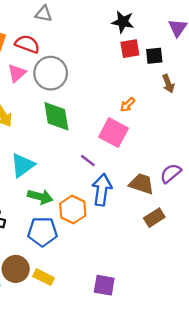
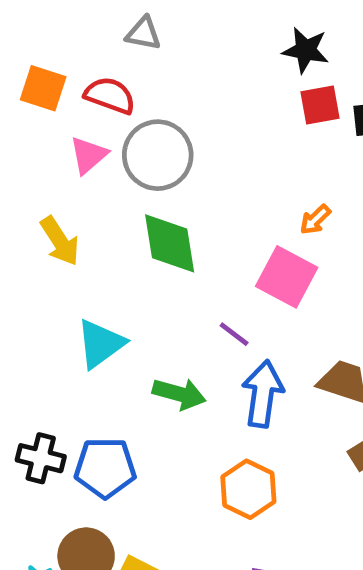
green arrow: (40, 197) -> (179, 394), moved
orange hexagon: (73, 209) -> (248, 489), moved
blue pentagon: (42, 232) -> (105, 468), moved

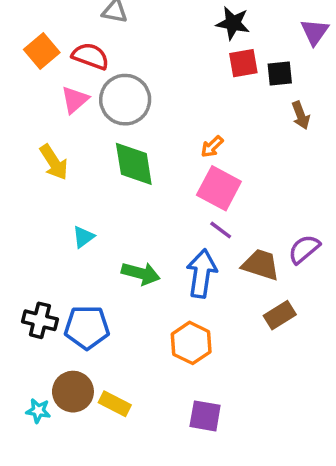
orange square: (43, 88) -> (42, 51), turned 32
orange arrow: (315, 220) -> (212, 147), moved
purple line: (234, 334) -> (221, 230), moved
cyan triangle: (100, 344) -> (83, 237), size x0.6

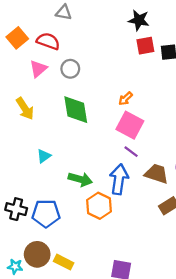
gray circle: (125, 100) -> (70, 69), size x0.6
orange hexagon: (191, 343) -> (99, 206), moved

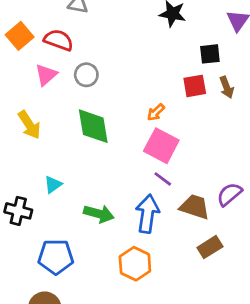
red square: (145, 46) -> (195, 86), moved
orange hexagon: (99, 206) -> (135, 264), moved
black cross: (16, 209) -> (18, 211), moved

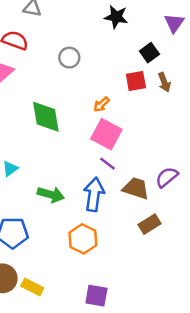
black square: (210, 54) -> (149, 53), turned -30
gray circle: (86, 75) -> (69, 58), moved

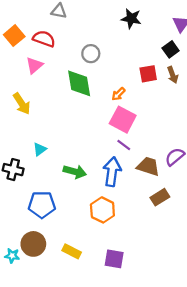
black square: (149, 53) -> (171, 49), moved
green diamond: (46, 117) -> (79, 83), moved
yellow rectangle: (32, 287) -> (72, 251), moved

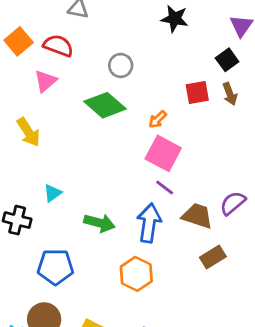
green diamond: (79, 83) -> (105, 105), turned -40

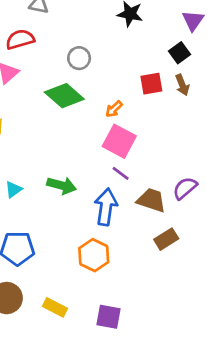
red semicircle: (58, 46) -> (20, 39), turned -36
cyan triangle: (53, 193) -> (13, 189), moved
green arrow: (99, 223) -> (62, 185), moved

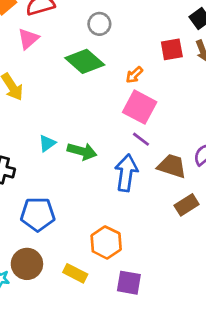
cyan triangle: (13, 189) -> (47, 143), moved
orange hexagon: (94, 255) -> (106, 242), moved

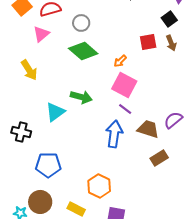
gray circle: (99, 24) -> (81, 23), moved
cyan triangle: (47, 143) -> (55, 112), size x1.5
green arrow: (82, 151) -> (81, 97), moved

